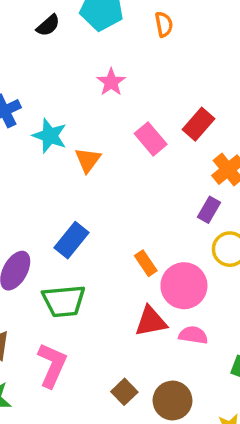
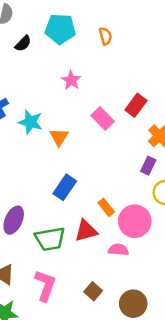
blue rectangle: (71, 240) -> (65, 187), moved
red triangle: (151, 321) -> (86, 231), moved
pink semicircle: (193, 335) -> (118, 250), moved
brown square: (124, 392) -> (93, 291), moved

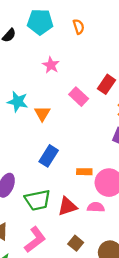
orange rectangle: (106, 207) -> (84, 172), turned -48
red triangle: (86, 231) -> (67, 206), moved
pink L-shape: (45, 285) -> (35, 240), turned 36

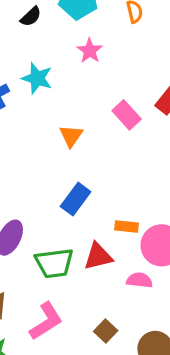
pink star: (51, 65) -> (90, 51), moved
cyan star: (18, 102) -> (37, 78), moved
red triangle: (67, 206) -> (98, 256), moved

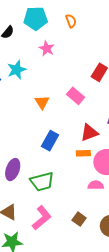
cyan star: (37, 78) -> (17, 70), turned -30
pink rectangle: (127, 115) -> (76, 96), moved
red triangle: (98, 256) -> (89, 133), moved

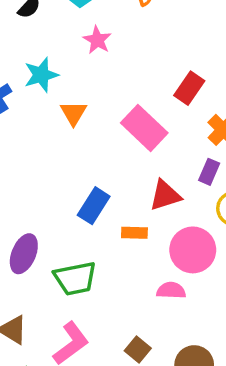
pink rectangle: (76, 96) -> (144, 128), size x1.4
orange triangle: (42, 102) -> (73, 113), moved
orange rectangle: (83, 153) -> (134, 233), moved

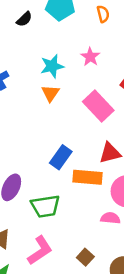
pink star: (97, 40) -> (90, 57), moved
cyan star: (41, 75) -> (52, 66), moved
orange rectangle: (134, 233) -> (88, 177), size x1.6

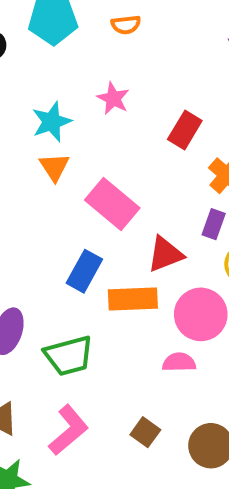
orange semicircle: (103, 14) -> (126, 25), turned 105
pink rectangle: (98, 106) -> (112, 204), moved

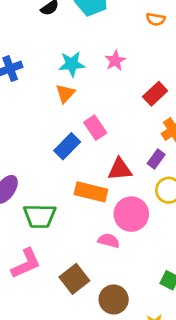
orange semicircle: (126, 25) -> (156, 19), moved
pink rectangle: (112, 204) -> (95, 128), size x0.7
blue rectangle: (84, 271) -> (67, 146), moved
brown square: (145, 432) -> (74, 279), size x1.5

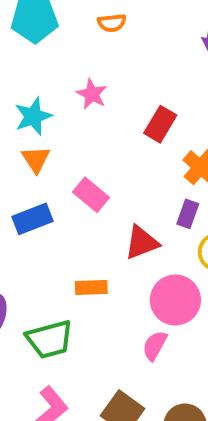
orange semicircle: (156, 19) -> (112, 23), moved
blue rectangle: (67, 146) -> (33, 219), moved, turned 40
orange rectangle: (91, 192) -> (91, 287), moved, size x0.7
pink semicircle: (109, 241) -> (155, 346), turned -60

